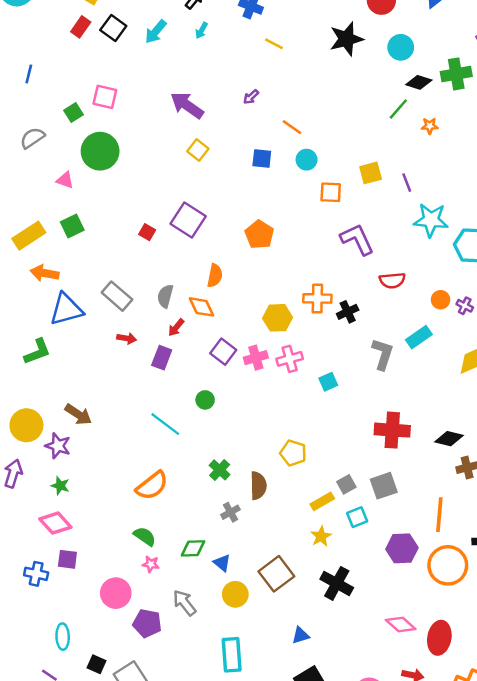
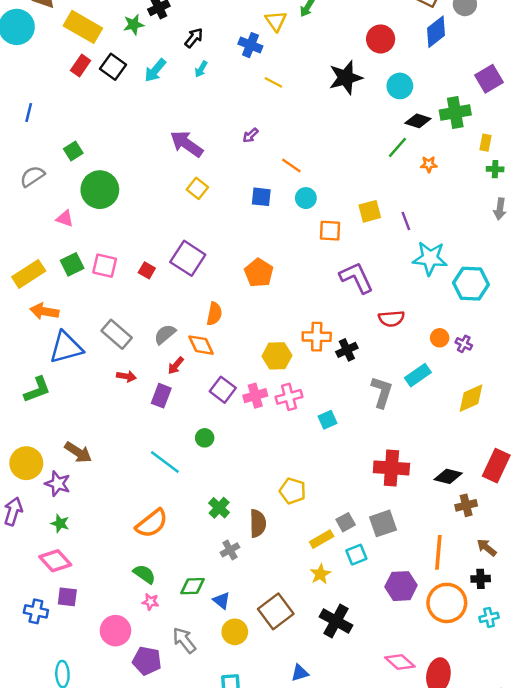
pink square: (105, 97) -> (105, 266), moved
gray semicircle: (165, 296) -> (165, 334), turned 35

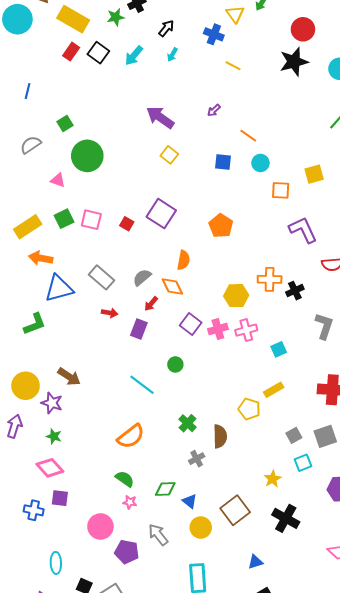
red circle: (381, 39) -> (303, 29), moved
yellow rectangle: (322, 539) -> (274, 390), moved

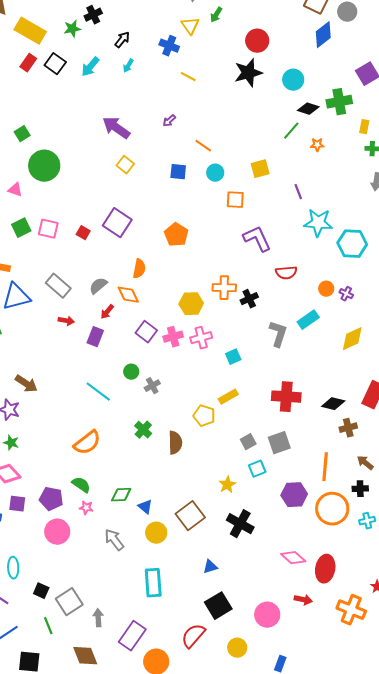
yellow square: (314, 174) -> (260, 169), moved
gray cross: (197, 459) -> (152, 386), moved
purple pentagon: (127, 552) -> (51, 499), moved

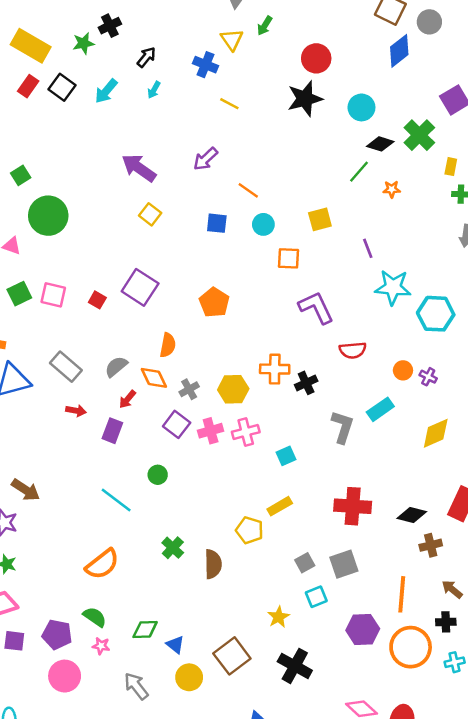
green cross: (339, 102) -> (419, 135), turned -35
purple arrow: (169, 121) -> (205, 159), size x1.5
gray cross: (152, 386) -> (189, 389), moved

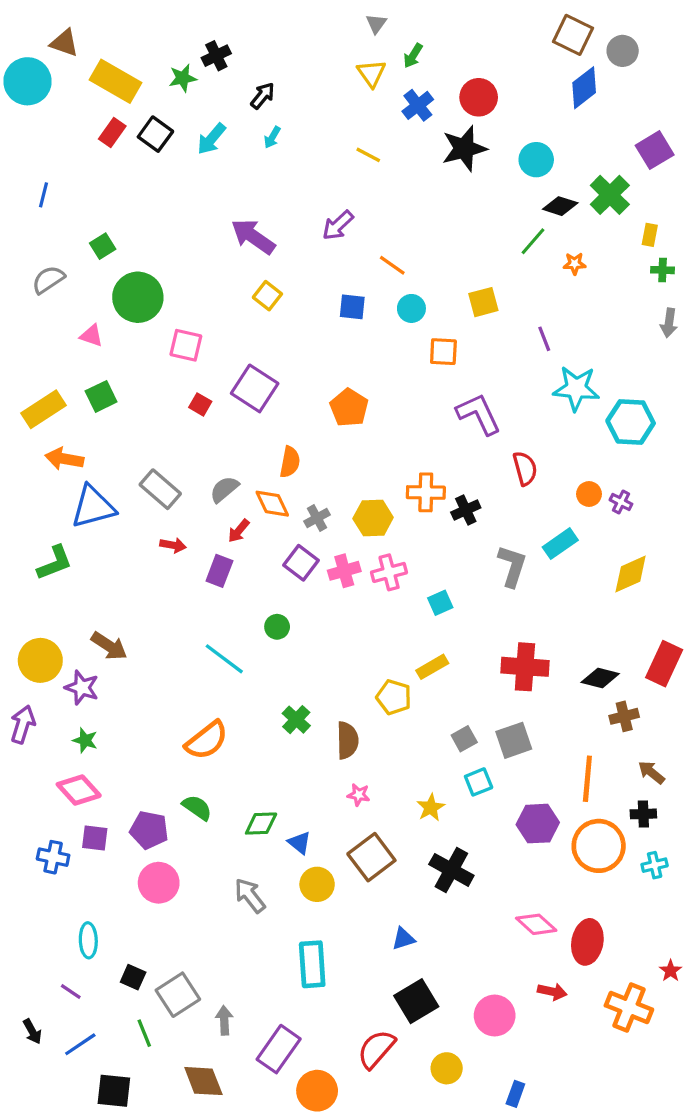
blue cross: (205, 65) -> (418, 105), moved, turned 30
pink square: (53, 295) -> (186, 345), moved
red semicircle: (353, 350) -> (525, 468), turned -100
pink star: (101, 646) -> (359, 795), moved

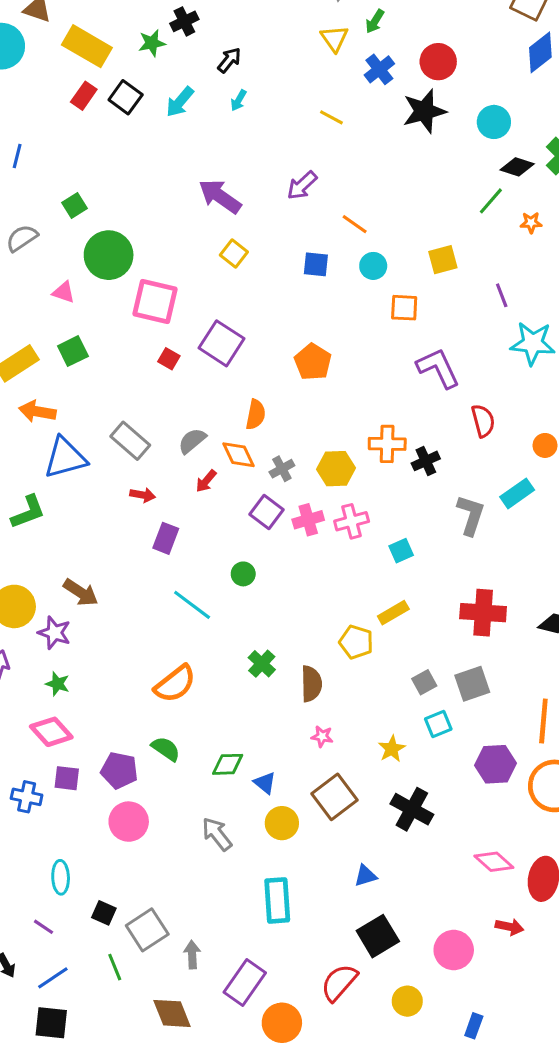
pink square: (186, 345) -> (155, 302), size x1.4
purple rectangle: (219, 571) -> (166, 538), moved
black square: (114, 1091) -> (51, 1023), moved

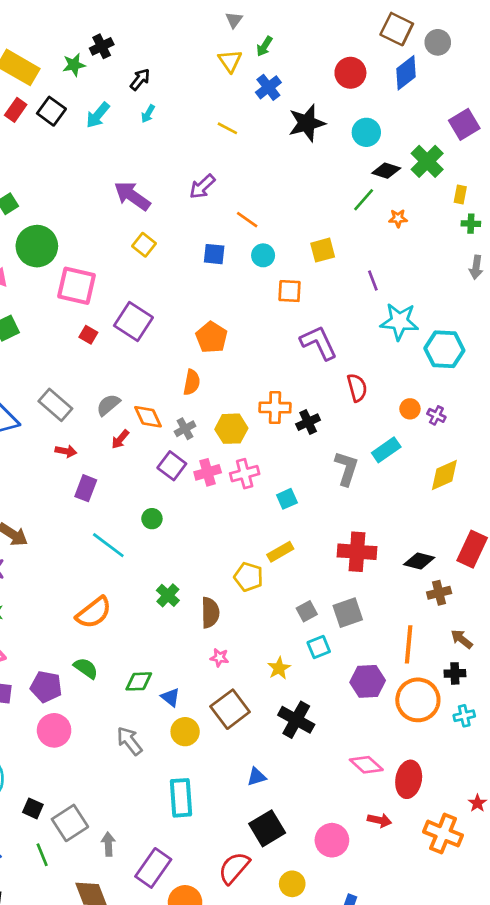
red circle: (438, 62) -> (350, 73), moved
orange semicircle: (256, 415) -> (192, 382), moved

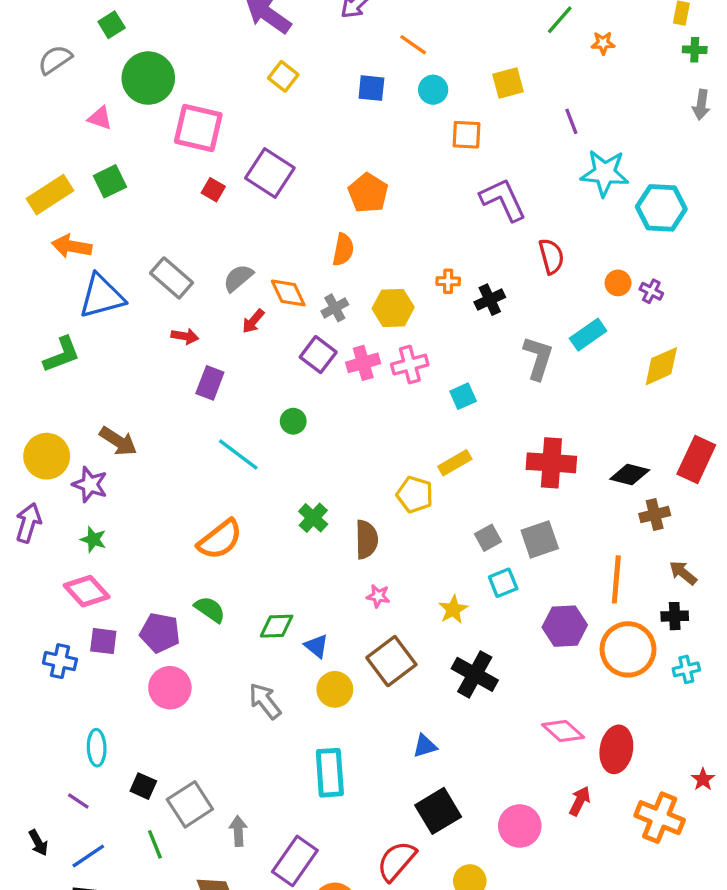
orange cross: (275, 408) -> (448, 281), size x0.6
red arrow: (380, 820) -> (580, 801), turned -75

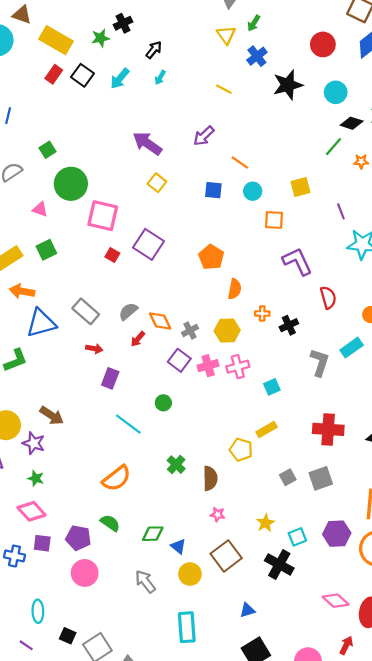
orange semicircle: (343, 250) -> (235, 289), moved
cyan square: (503, 583) -> (297, 537), moved

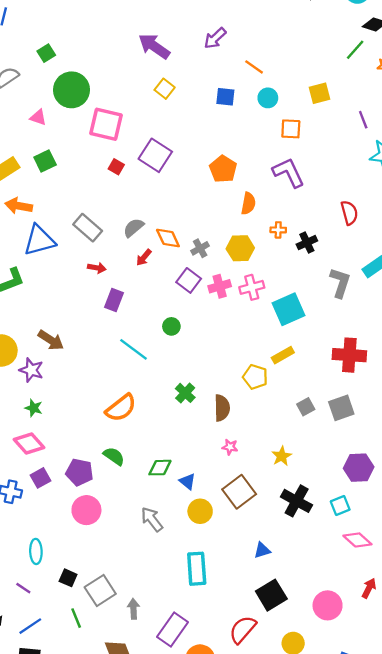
purple L-shape: (297, 261) -> (289, 173), moved
cyan square: (272, 387) -> (289, 309), size x1.8
cyan square: (297, 537) -> (340, 506), moved
purple square: (42, 543) -> (41, 478), turned -36

